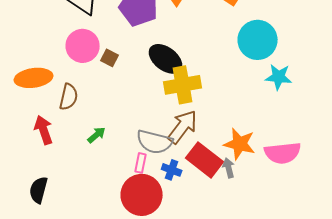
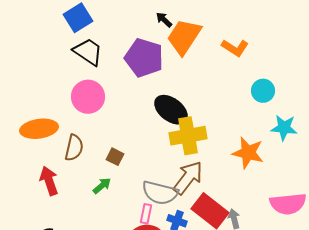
cyan circle: (258, 40) -> (263, 91), size x0.6
brown square: (110, 58) -> (115, 157), moved
orange star: (240, 144) -> (248, 153), moved

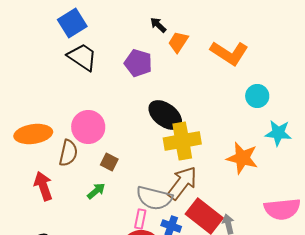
orange trapezoid: (184, 37) -> (178, 42), size x0.6
orange L-shape: (235, 48) -> (229, 53), size x1.4
purple pentagon: (144, 58) -> (138, 63), size x0.7
pink circle: (88, 97) -> (88, 127), moved

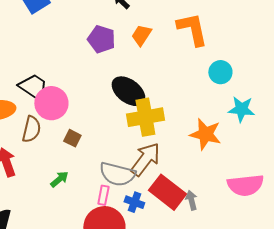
orange trapezoid: (178, 42) -> (141, 35), moved
orange L-shape: (229, 53) -> (192, 29), turned -135
black trapezoid: (82, 57) -> (33, 87), moved
green arrow: (96, 191) -> (59, 179), moved

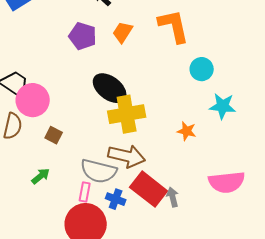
orange star: (205, 134) -> (187, 131), size x0.6
brown arrow: (145, 159) -> (127, 156), turned 66

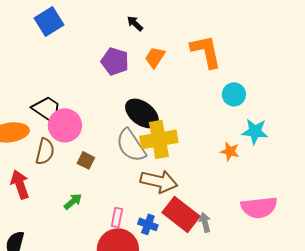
orange star: (187, 131) -> (230, 151), moved
gray semicircle: (99, 171) -> (131, 145), moved, turned 42

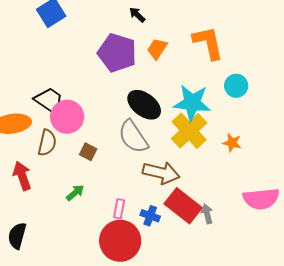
purple pentagon: (115, 61) -> (117, 53), size x1.4
cyan star: (255, 131) -> (192, 103), moved, size x1.4
yellow cross: (159, 139) -> (189, 131), moved, turned -33

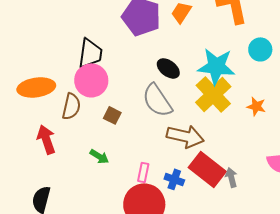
black trapezoid: (49, 101) -> (90, 53), moved, turned 64
black ellipse: (144, 105) -> (168, 68), size x0.7
green arrow: (75, 193) -> (99, 156), turned 72

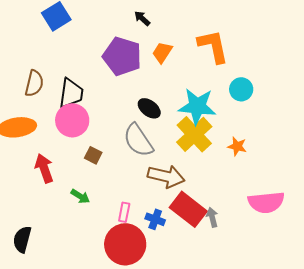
brown semicircle: (71, 106) -> (34, 83), moved
red arrow: (46, 139) -> (44, 168), moved

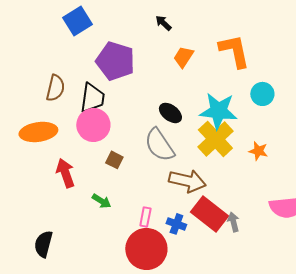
purple pentagon: (122, 56) -> (115, 61), moved

